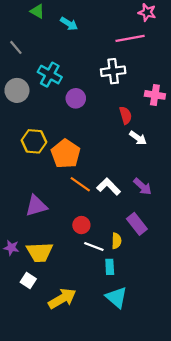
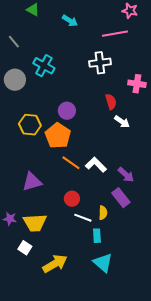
cyan arrow: (69, 24) -> (70, 21), moved
purple circle: (76, 98) -> (67, 111), moved
purple arrow: (143, 187) -> (126, 175), moved

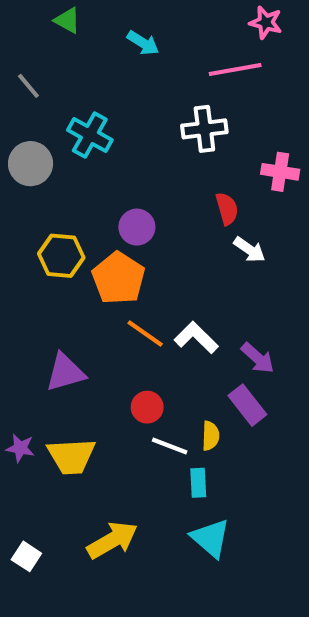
white square: (25, 248) -> (26, 556), moved

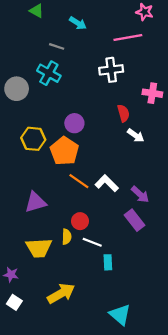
gray line: (28, 86) -> (57, 46), moved, turned -32
yellow semicircle: (211, 436) -> (67, 237), moved
purple star: (20, 448) -> (11, 275), moved
cyan triangle: (211, 538) -> (120, 315), moved

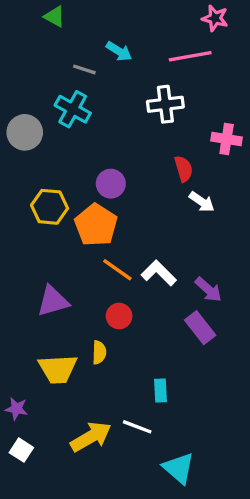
cyan arrow: (78, 23) -> (119, 51), moved
red circle: (80, 221) -> (119, 316), moved
white line: (92, 242) -> (137, 427), moved

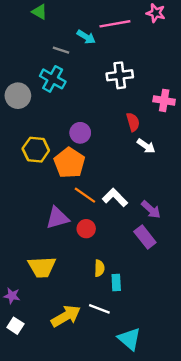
pink line: (190, 56) -> (115, 24), moved
purple triangle: (53, 301) -> (57, 218), moved
yellow semicircle: (99, 352) -> (99, 268), moved

